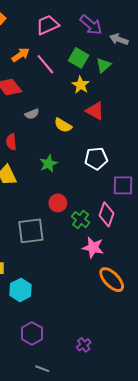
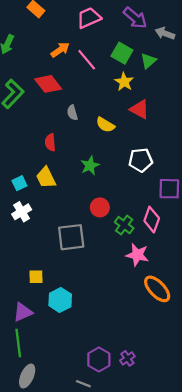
gray semicircle: (32, 114) -> (72, 113), turned 96
purple hexagon: (32, 333) -> (99, 359), moved

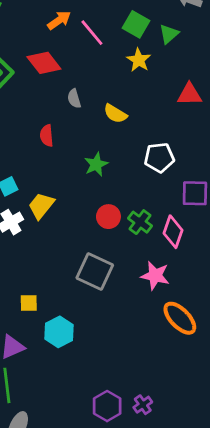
red triangle: (140, 109) -> (189, 94), moved, turned -30
yellow trapezoid: (46, 178) -> (41, 206), moved, turned 65
green cross: (124, 225) -> (140, 222), moved
gray square: (71, 237) -> (95, 271), moved, turned 32

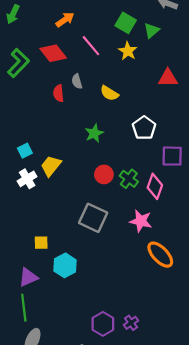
pink line: (92, 33) -> (91, 46), moved
red semicircle: (47, 136) -> (58, 93), moved
white pentagon: (159, 158) -> (144, 128), turned -30

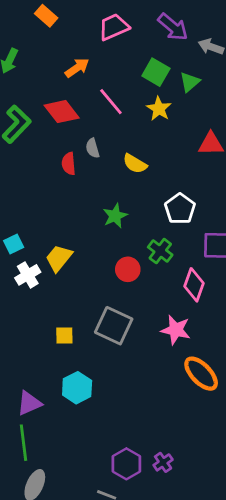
cyan square: (25, 151) -> (14, 244), moved
green cross: (129, 179) -> (160, 251), moved
yellow square: (41, 243) -> (64, 336), moved

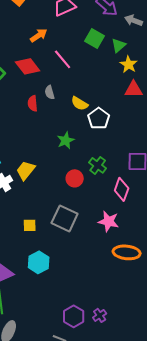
yellow star: (159, 109) -> (129, 64), moved
white pentagon: (180, 209) -> (99, 118), moved
orange ellipse: (201, 374) -> (127, 252), turned -40

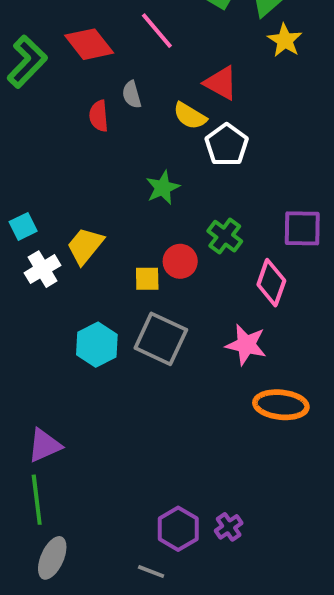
red triangle: (134, 89) -> (221, 83), moved, turned 30
yellow square: (30, 225) -> (147, 279), moved
cyan hexagon: (39, 262) -> (97, 345), moved

